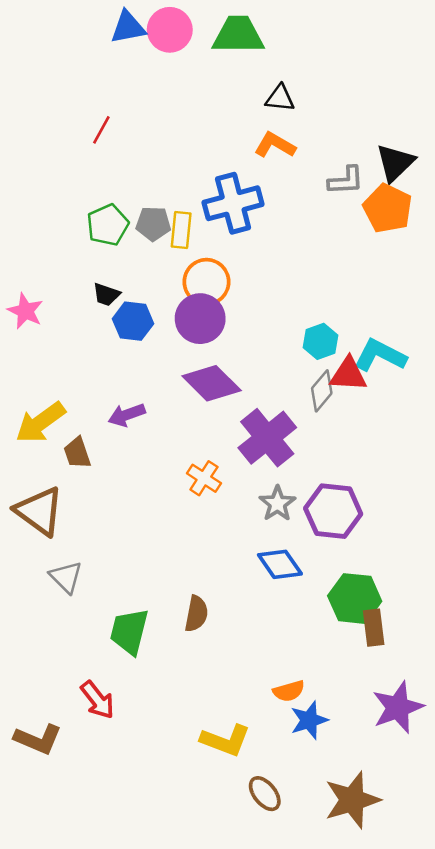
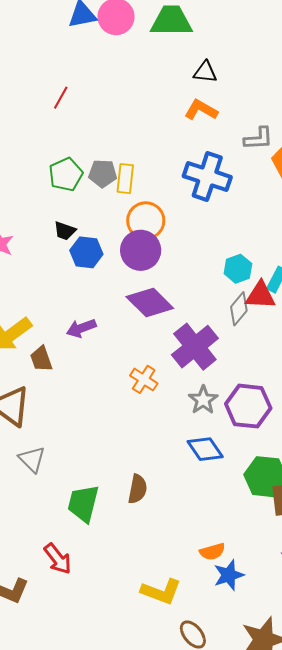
blue cross: (233, 203) -> (207, 177), moved, turned 33

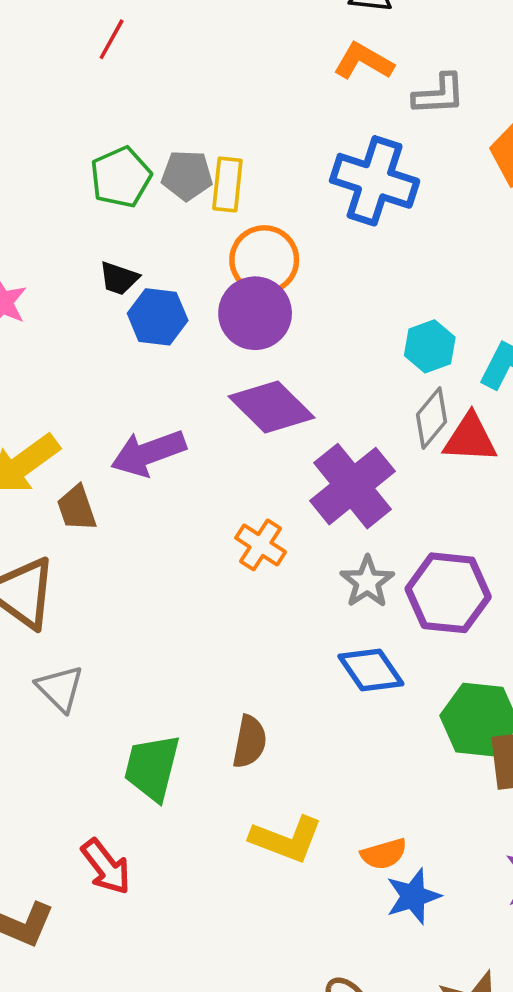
gray L-shape: (258, 139) -> (439, 94), moved
red triangle: (260, 295) -> (470, 438), moved
purple arrow: (81, 328) -> (148, 453), size x1.4
yellow L-shape: (161, 591) -> (286, 839), moved

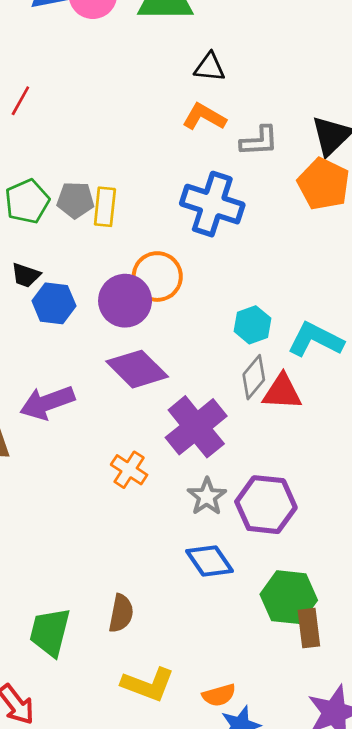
orange circle: (264, 260) -> (157, 277), moved

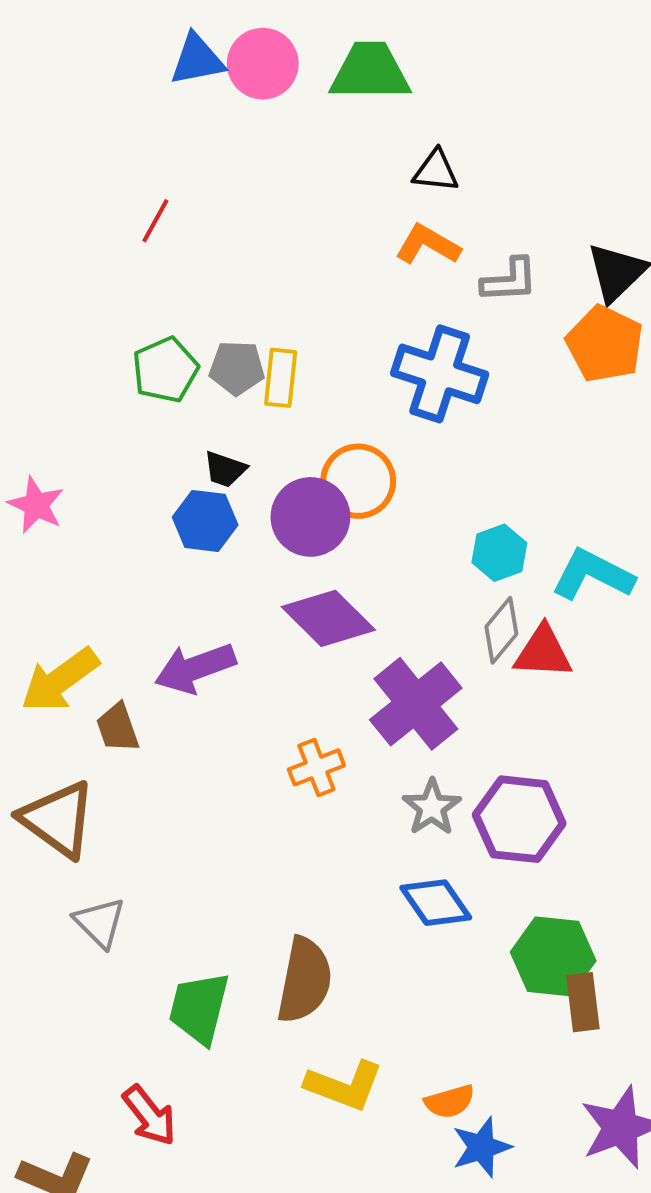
black trapezoid: (26, 275) -> (225, 469), moved
orange cross: (129, 470) -> (316, 767), turned 36
brown semicircle: (121, 613) -> (305, 980), size x1.5

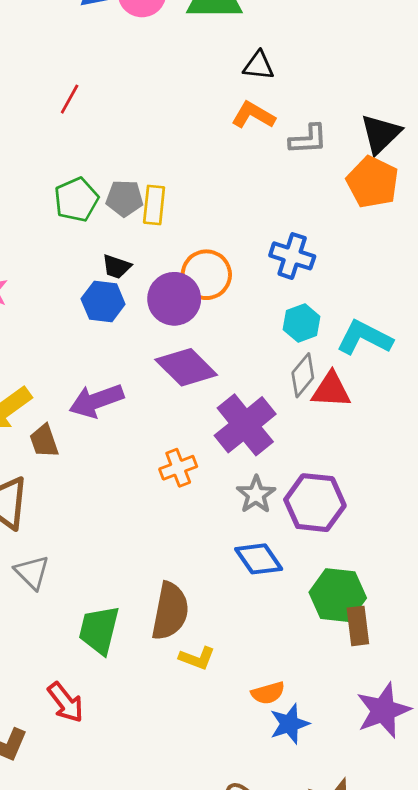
blue cross: (440, 374) -> (292, 256), moved, size x0.7
yellow L-shape: (344, 1086) -> (197, 658), moved, size x0.7

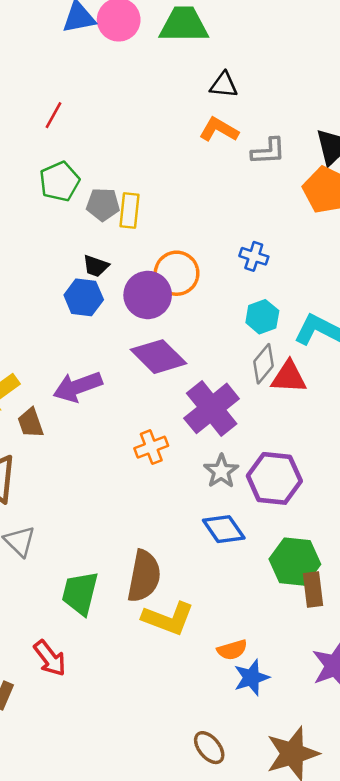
green pentagon: (76, 200) -> (60, 182), moved
blue cross: (292, 256) -> (254, 256), size x0.7
yellow L-shape: (197, 658) -> (168, 618), size x1.6

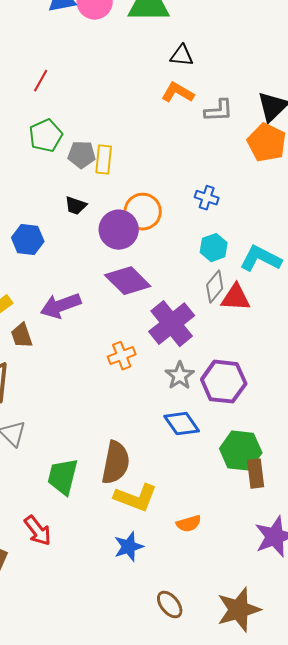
blue hexagon: (84, 297) -> (28, 240), moved
blue star: (251, 678) -> (129, 547), moved

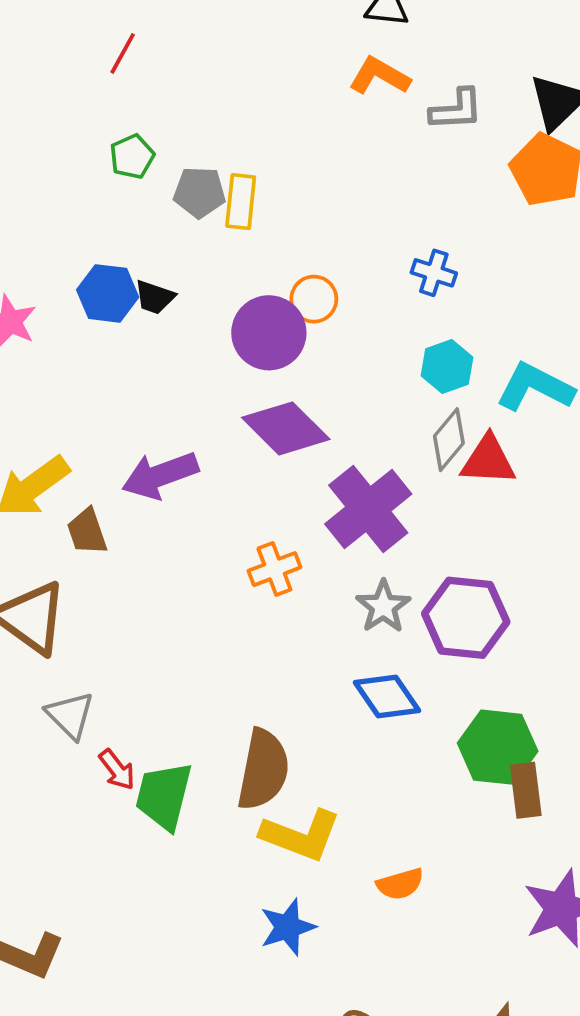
green pentagon: (46, 136) -> (132, 157), size x0.7
black trapezoid: (76, 206) -> (155, 297), moved
orange circle: (143, 212) -> (314, 299), size x0.7
blue hexagon: (28, 240) -> (108, 293), moved
red arrow: (38, 531) -> (117, 770), moved, size x0.7

